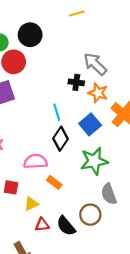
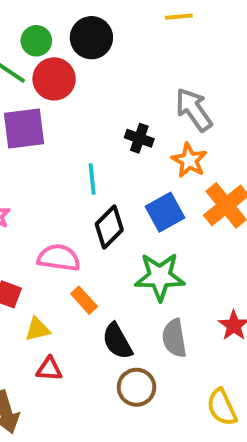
black cross: (76, 82) -> (139, 138), moved
cyan line: (57, 112) -> (92, 179), moved
brown circle: (90, 215) -> (137, 387), moved
black semicircle: (66, 226) -> (117, 341), moved

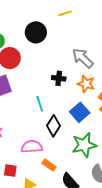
black circle: (91, 38) -> (36, 32), moved

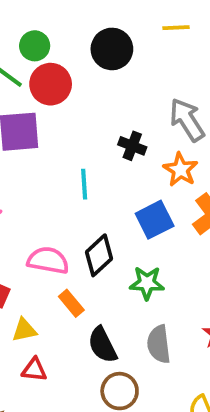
black diamond: (54, 126) -> (99, 255), moved
green star: (84, 145) -> (147, 283), size x0.7

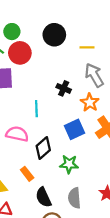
yellow line: (176, 28) -> (87, 47), moved
pink semicircle: (48, 260) -> (17, 134), moved

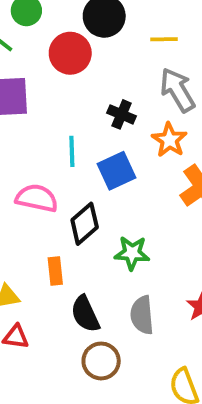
red circle: (20, 53) -> (70, 53), moved
blue square: (75, 129) -> (117, 171), moved
orange rectangle: (27, 174) -> (55, 271), turned 32

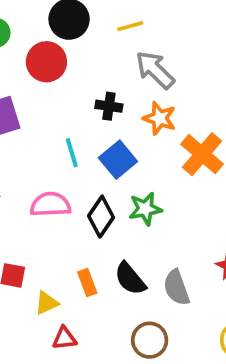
green star: (132, 253) -> (145, 209), moved
orange rectangle: (55, 271) -> (87, 283), moved
black semicircle: (85, 314) -> (130, 279), moved

